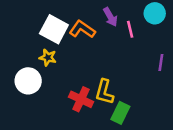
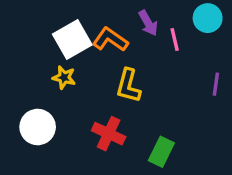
white square: (54, 29) -> (72, 40), turned 32
white circle: (28, 81) -> (38, 127), moved
yellow L-shape: (104, 92) -> (128, 86), moved

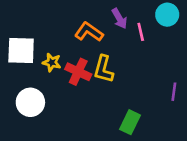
white square: (72, 40) -> (21, 50), moved, turned 32
purple line: (216, 84) -> (174, 92), moved
red cross: (109, 134) -> (78, 72), moved

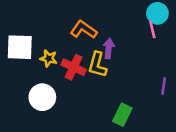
purple arrow: (119, 19) -> (109, 48), moved, turned -144
pink line: (141, 32) -> (152, 30), moved
white circle: (30, 102) -> (42, 97), moved

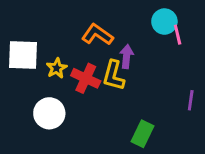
cyan circle: (157, 13) -> (164, 22), moved
yellow star: (49, 58) -> (57, 68), turned 30

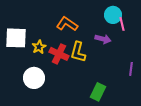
purple arrow: (127, 56) -> (103, 39), moved, turned 98

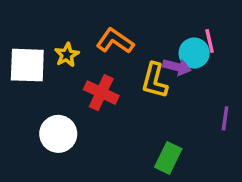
cyan circle: (113, 15) -> (194, 53), moved
yellow star: (39, 47) -> (67, 55), moved
yellow L-shape: (78, 52) -> (155, 81), moved

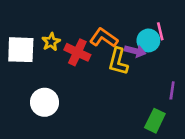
orange L-shape: (115, 41) -> (104, 38), moved
red cross: (101, 93) -> (77, 52), moved
green rectangle: (168, 158) -> (155, 121), moved

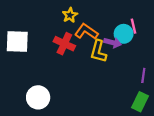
yellow star: (51, 42) -> (70, 15), moved
white circle: (45, 102) -> (38, 97), moved
green rectangle: (155, 121) -> (140, 102), moved

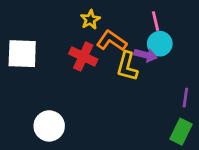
pink line: (133, 26) -> (156, 21), moved

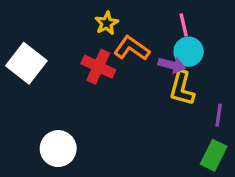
white square: (22, 54) -> (26, 63), turned 36
yellow L-shape: (127, 66) -> (182, 88), moved

